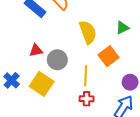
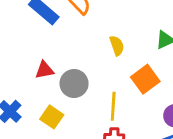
yellow semicircle: (88, 32) -> (117, 46), size x0.6
yellow square: (42, 84) -> (52, 117), size x0.7

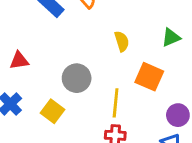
red triangle: (44, 70) -> (19, 60), moved
orange square: (145, 79) -> (149, 77), turned -32

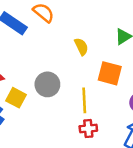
yellow square: (53, 111) -> (16, 98), moved

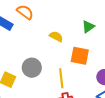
yellow semicircle: (81, 47) -> (56, 37), turned -32

